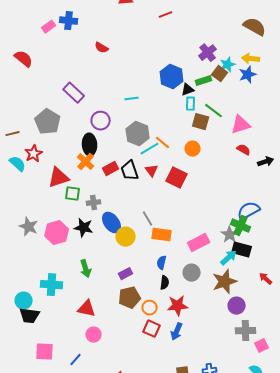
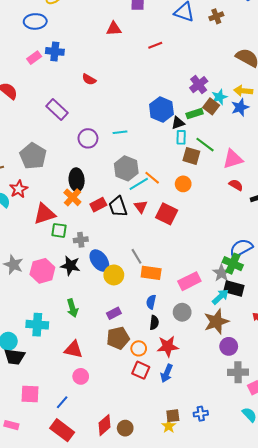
purple rectangle: (74, 93) -> (57, 109), moved
purple circle: (101, 121) -> (88, 138), moved

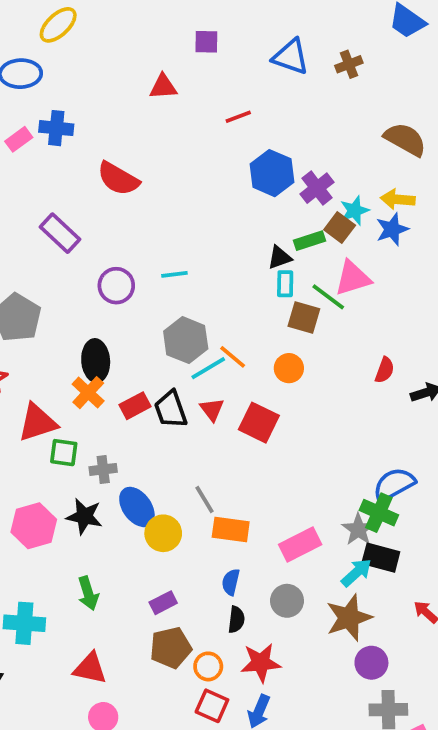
red semicircle: (89, 79) -> (118, 179), size x1.6
blue hexagon: (161, 109) -> (272, 173), moved
pink triangle: (233, 159) -> (353, 278), moved
red semicircle: (236, 185) -> (385, 370), turned 80

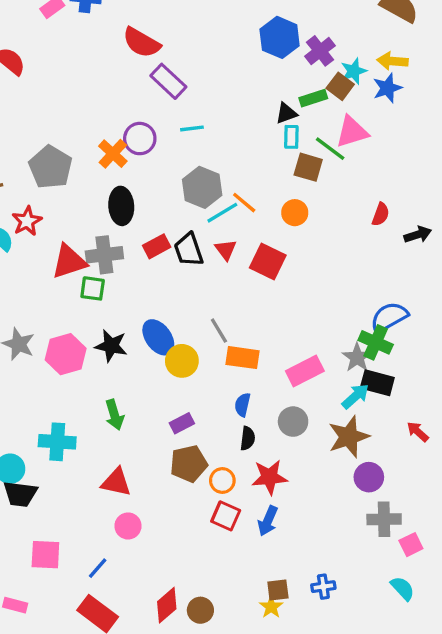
purple rectangle: (60, 233) -> (168, 81), moved
orange cross: (88, 393) -> (113, 154), moved
gray cross: (103, 469) -> (104, 255), moved, size x1.5

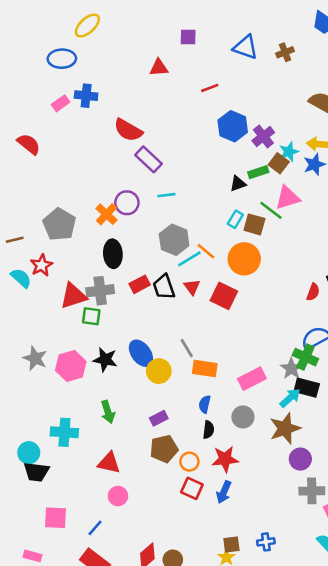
cyan rectangle: (291, 137) -> (235, 219), moved, turned 30
orange circle: (295, 213) -> (244, 259), size x1.6
red semicircle: (381, 214) -> (313, 292), moved

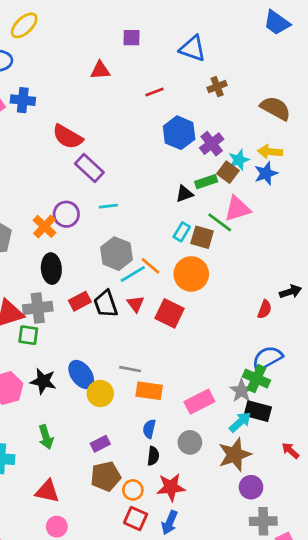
brown cross: (285, 52) -> (217, 87), moved
gray line: (187, 348) -> (130, 369), turned -48

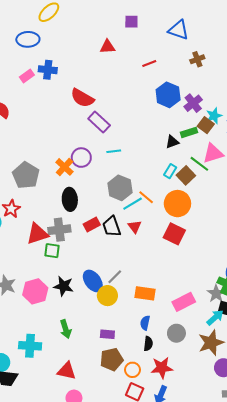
brown square: (202, 237) -> (186, 175), turned 30
red square: (170, 313) -> (174, 234), moved
gray line: (130, 369) -> (115, 277), moved, turned -56
purple rectangle: (100, 444) -> (107, 334), turned 32

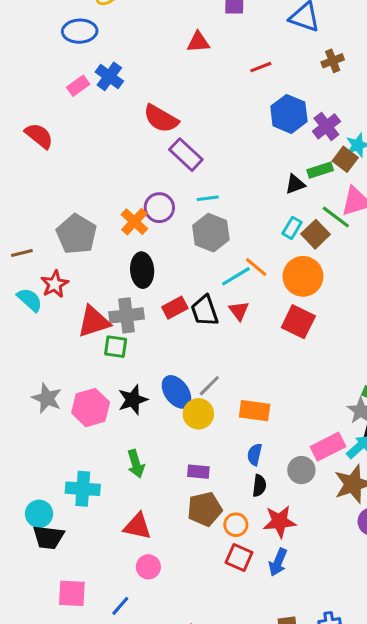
blue cross: (48, 70) -> (109, 76), turned 30
gray hexagon: (120, 188) -> (211, 233), moved
black star: (63, 286) -> (133, 400), turned -30
pink rectangle: (184, 302) -> (328, 447), moved

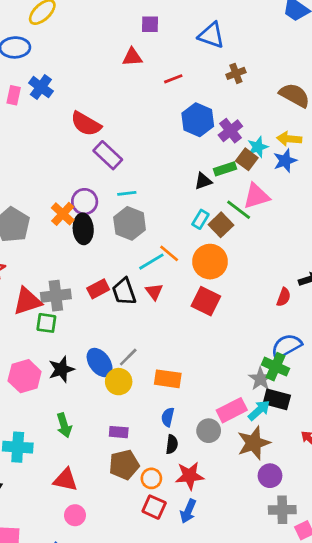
red triangle: (198, 42) -> (132, 57), moved
pink rectangle: (78, 86) -> (14, 95), turned -42
black ellipse: (142, 270) -> (83, 229), moved

